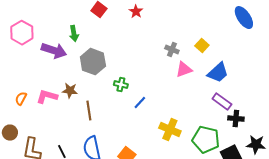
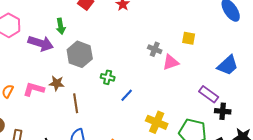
yellow square: (202, 46) -> (189, 38), turned -32
gray cross: (172, 50) -> (155, 49), moved
blue trapezoid: (218, 73) -> (228, 65), moved

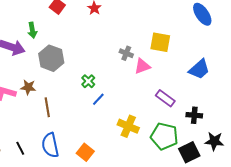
yellow square: (189, 38) -> (160, 42), size x1.5
green cross: (108, 77) -> (88, 81), moved, turned 32
purple rectangle: (209, 94) -> (165, 98), moved

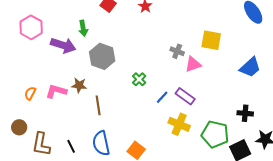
purple rectangle: (165, 98) -> (185, 96), moved
blue line: (98, 99) -> (162, 97), moved

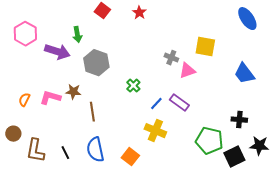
blue trapezoid: (250, 67) -> (244, 74), turned 95
yellow cross: (179, 124) -> (155, 131), moved

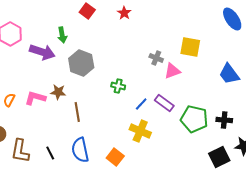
green cross: (133, 86) -> (118, 86), turned -32
green pentagon: (209, 141) -> (194, 119), moved

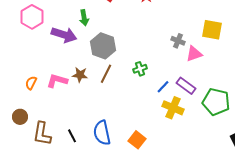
green cross: (118, 86) -> (140, 69), turned -32
brown line: (77, 112) -> (106, 74), moved, turned 36
yellow cross: (140, 131) -> (173, 108), moved

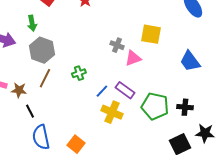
green arrow: (84, 18) -> (32, 23), moved
brown star: (80, 75) -> (19, 90), moved
black line: (72, 136) -> (30, 111), moved

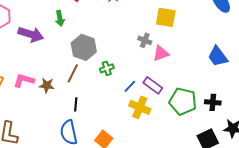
yellow square: (151, 34) -> (166, 17), moved
gray hexagon: (42, 50) -> (84, 47), moved
black line: (30, 111) -> (76, 104), moved, turned 32

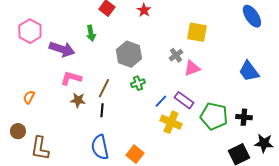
gray cross: (145, 40) -> (176, 55), turned 32
gray hexagon: (84, 47) -> (129, 54), moved
pink L-shape: (24, 80) -> (71, 78), moved
black line: (76, 104) -> (102, 110), moved

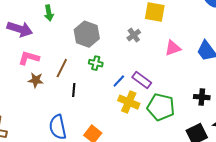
pink triangle: (192, 68) -> (173, 48), moved
green cross: (138, 83) -> (96, 63), turned 32
black line: (102, 110) -> (74, 90), moved
green pentagon: (214, 116) -> (161, 107), moved

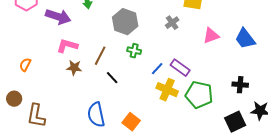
black line: (74, 90) -> (112, 78), turned -48

